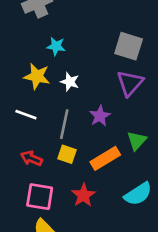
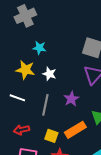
yellow square: (67, 154) -> (51, 136), moved
red arrow: (31, 158) -> (21, 130), turned -35

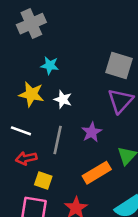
red arrow: (21, 130) -> (26, 158), moved
yellow square: (51, 136) -> (43, 181), moved

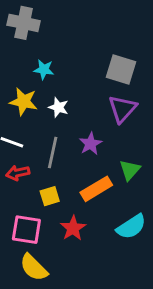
gray cross: (31, 24) -> (24, 23), turned 36
yellow square: (43, 181) -> (50, 196), moved, turned -36

